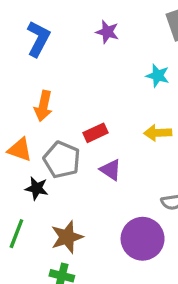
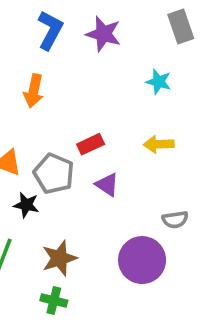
purple star: (107, 32) -> (103, 34), size x1.4
blue L-shape: (38, 39) -> (50, 30), moved
orange arrow: (43, 106) -> (34, 91), moved

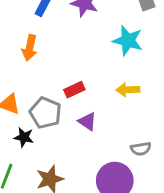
cyan star: (159, 82) -> (128, 41), size x1.5

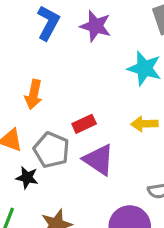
orange arrow: (30, 48) -> (34, 94), moved
purple triangle: (87, 121) -> (99, 160), size x1.5

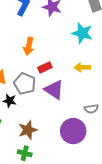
orange arrow: (34, 94) -> (29, 46), moved

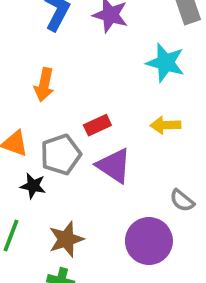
orange arrow: (29, 46) -> (44, 85), moved
gray pentagon: (25, 84) -> (61, 155), turned 30
gray semicircle: (91, 109) -> (182, 201), turned 48

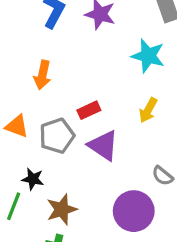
yellow arrow: (165, 125) -> (148, 110), turned -60
black star: (33, 186) -> (33, 179), moved

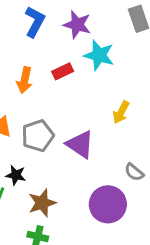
cyan star: (148, 56) -> (99, 55), moved
red rectangle: (89, 110) -> (63, 71), moved

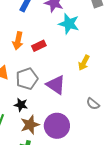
red rectangle: (63, 71) -> (39, 46), moved
black star: (16, 175) -> (21, 105), moved
purple circle: (108, 204) -> (57, 126), moved

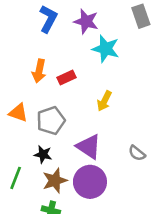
yellow arrow: (84, 63) -> (104, 101), moved
purple triangle: (56, 85) -> (89, 147), moved

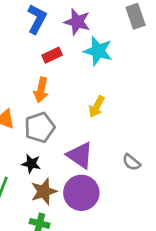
orange arrow: (39, 71) -> (41, 90), moved
red rectangle: (67, 77) -> (52, 55), moved

